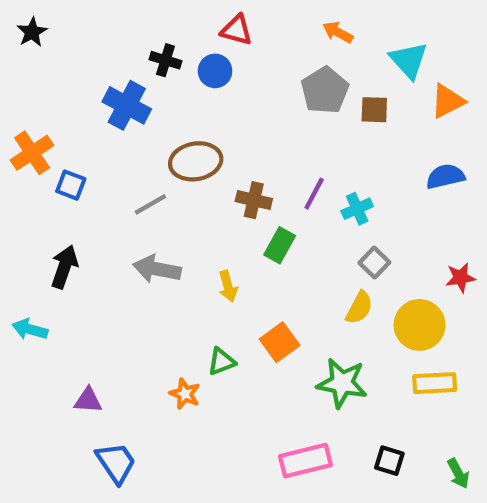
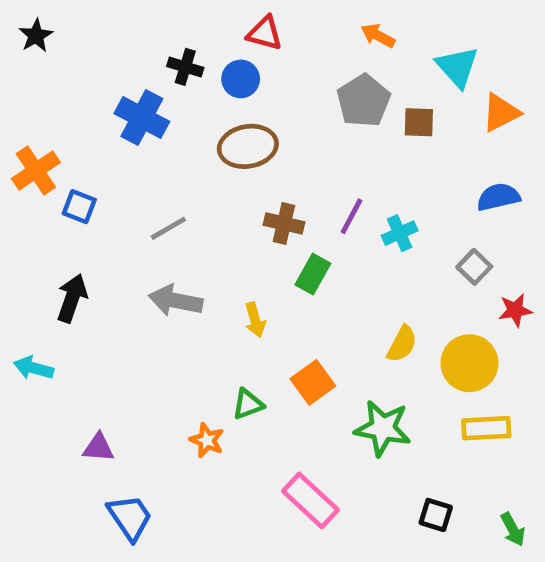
brown ellipse: (196, 161) -> (248, 146), moved
gray square: (374, 263) -> (474, 267), moved
pink rectangle: (305, 461) -> (310, 500), moved, turned 57

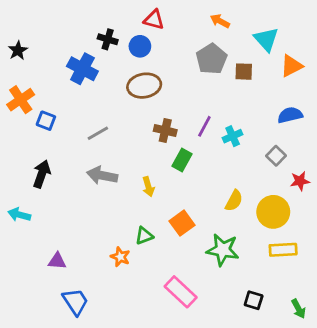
black star: (36, 36) -> (18, 51), moved

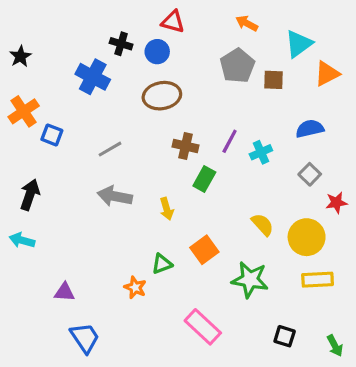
cyan triangle: (266, 39) -> (299, 44), turned 36
blue semicircle: (290, 115) -> (310, 129), moved
black arrow: (42, 174) -> (30, 195), moved
yellow semicircle: (234, 201) -> (263, 225), turned -70

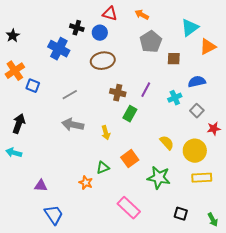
orange arrow: (247, 23) -> (142, 15), moved
brown square: (274, 80) -> (174, 59), moved
cyan cross: (261, 152) -> (175, 98), moved

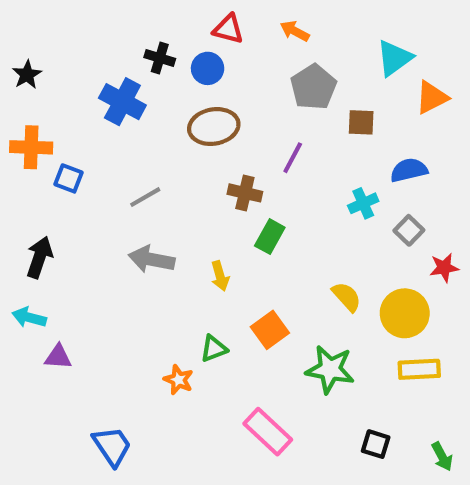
orange cross: (15, 71) -> (31, 147), turned 36
purple line: (146, 90) -> (293, 158), moved
purple triangle: (41, 186) -> (58, 357), moved

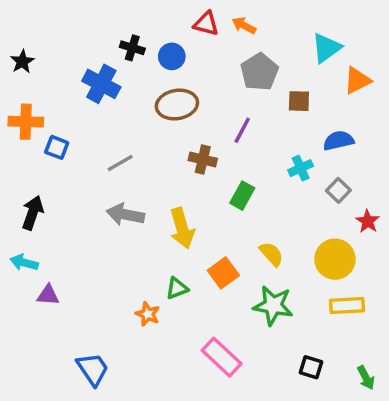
red triangle: (228, 29) -> (206, 24), moved
green rectangle: (270, 237) -> (242, 196), moved
red star: (444, 268) -> (368, 221), turned -30
yellow arrow: (220, 276) -> (182, 228), size x1.6
yellow semicircle: (347, 297) -> (271, 254), moved

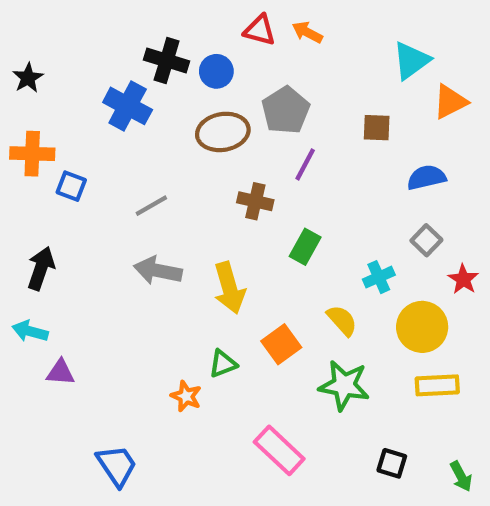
black cross: (132, 48) -> (167, 60), size x1.4
gray pentagon: (259, 72) -> (286, 110), moved
cyan cross: (301, 168) -> (379, 277), moved

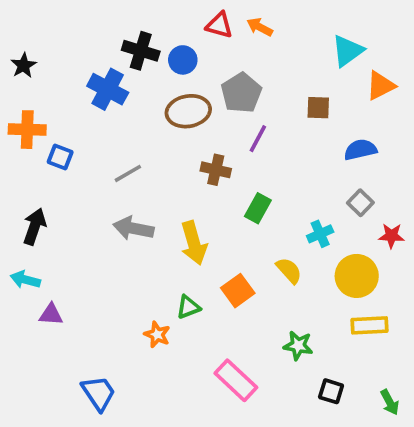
red star: (463, 279) -> (391, 236), turned -30
green star: (344, 385) -> (298, 346), moved, size x0.7

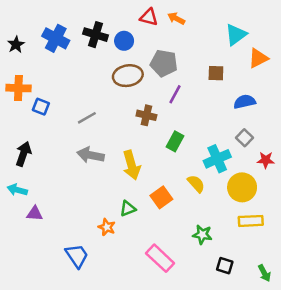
blue cross: (108, 89) -> (56, 38), moved
gray pentagon: (241, 93) -> (164, 63), turned -30
cyan cross: (320, 234) -> (217, 159), size x1.5
blue trapezoid: (99, 393) -> (77, 256), moved

